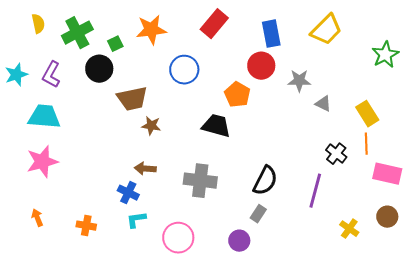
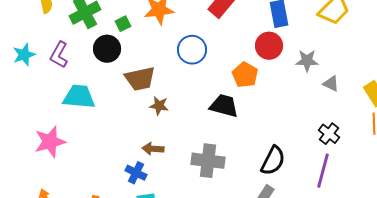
cyan trapezoid: (44, 117) -> (79, 97), moved
black cross: (336, 154) -> (329, 134), moved

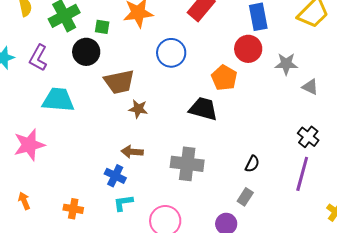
green square: (123, 24) -> (102, 27), turned 35
black semicircle: (273, 161) -> (252, 164), size x0.6

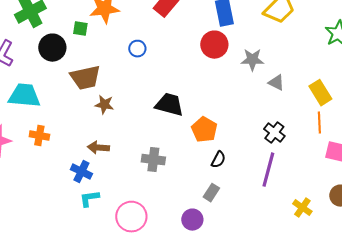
green square: (102, 27) -> (80, 29), moved
blue circle: (171, 53) -> (137, 49), size x0.6
orange pentagon: (224, 78) -> (204, 130), moved
gray cross: (187, 164) -> (153, 160), size x0.7
orange cross: (73, 209) -> (39, 136), moved

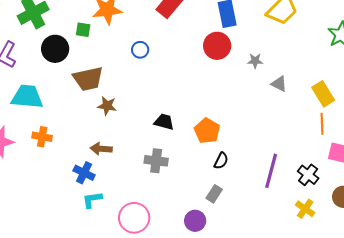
gray star: (252, 60) -> (255, 61), size x0.7
black trapezoid: (169, 105) -> (164, 122), moved, size x0.7
black cross: (274, 133) -> (308, 175), moved

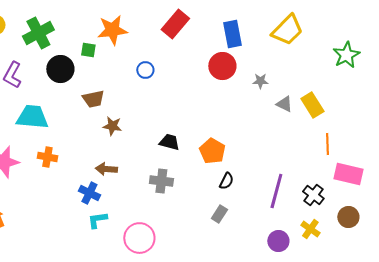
brown trapezoid: (88, 79) -> (93, 99), size x0.7
yellow rectangle: (323, 94) -> (312, 105), moved
purple circle: (195, 221) -> (278, 241), moved

